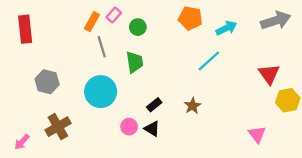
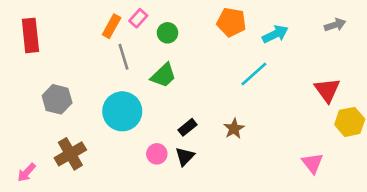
gray arrow: (276, 20) -> (335, 25), size x0.6
green trapezoid: (135, 62) -> (163, 75), turned 55
black triangle: (152, 129) -> (185, 157), turned 42

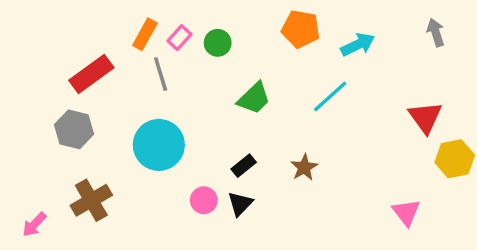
pink rectangle: (138, 18) -> (180, 38), moved
gray arrow: (335, 25) -> (436, 32), turned -90
red rectangle: (30, 35) -> (91, 74), moved, turned 60
green trapezoid: (163, 75) -> (254, 98), moved

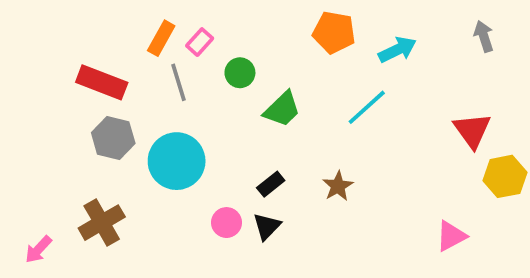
green circle: (218, 43) -> (240, 73), moved
red rectangle: (91, 74) -> (102, 82), turned 57
gray hexagon: (74, 129) -> (113, 138), moved
pink triangle: (406, 212) -> (451, 236), turned 40

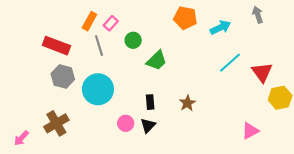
gray arrow: (484, 36) -> (258, 15), moved
cyan line: (367, 107) -> (230, 63), moved
black rectangle: (271, 184) -> (150, 102), turned -56

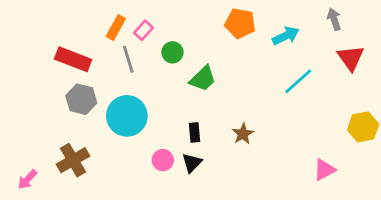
red triangle: (262, 72) -> (351, 58), moved

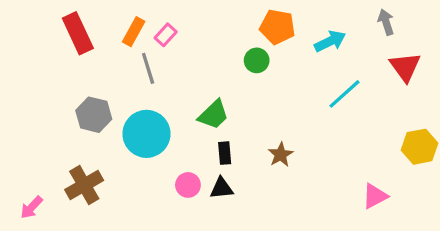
green circle: (172, 52) -> (257, 60), moved
red rectangle: (73, 59) -> (78, 33), moved, turned 44
green trapezoid: (203, 79) -> (214, 115), moved
black triangle: (192, 163) -> (222, 188), turned 40

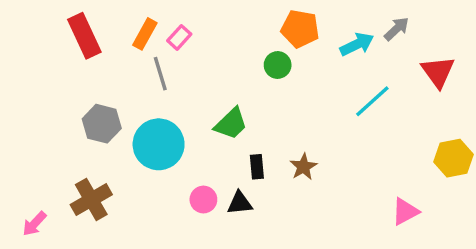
gray arrow: (386, 22) -> (397, 29), moved, turned 65
black rectangle: (225, 153) -> (257, 167), moved

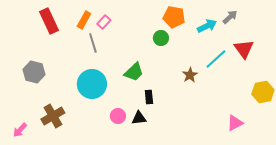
red triangle: (438, 72) -> (244, 49), moved
gray hexagon: (102, 124) -> (34, 72), moved
brown star: (303, 167) -> (190, 75), moved

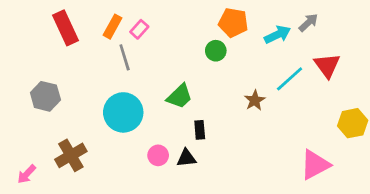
pink triangle: (235, 123) -> (315, 165), size x1.4

